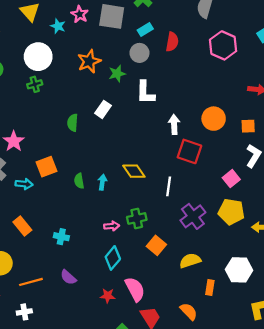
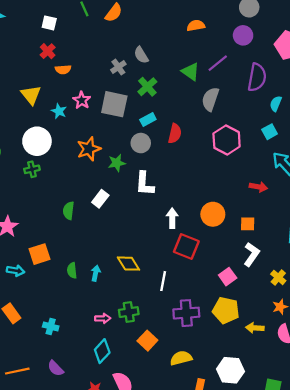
purple cross: (193, 216) -> (186, 313), turned 30

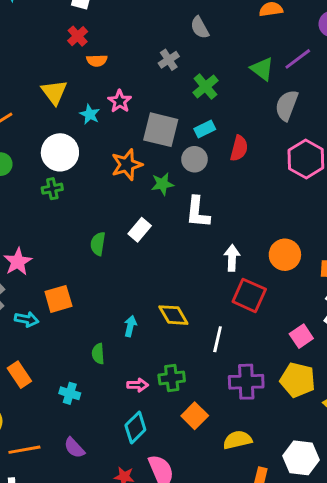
gray semicircle: (141, 55) -> (200, 28), moved
gray square: (114, 104) -> (161, 130), moved
green semicircle: (72, 270) -> (98, 354), moved

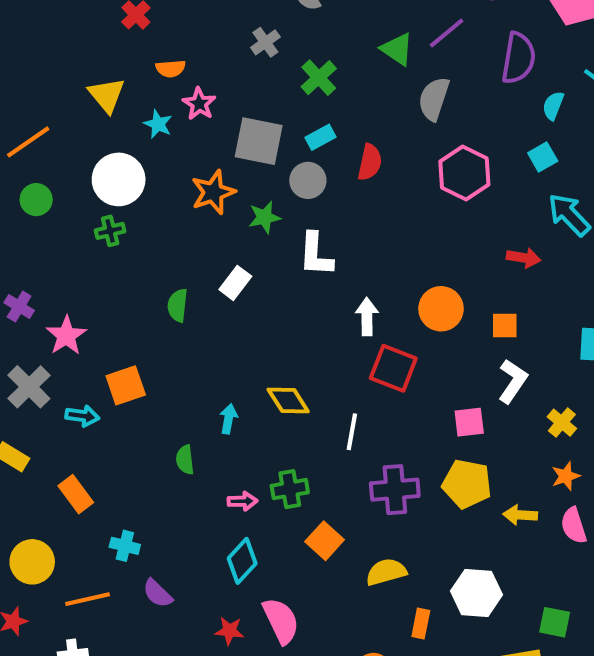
orange semicircle: (97, 60) -> (171, 69), moved
pink square: (301, 336) -> (469, 422), turned 30
cyan cross: (70, 393) -> (125, 546), moved

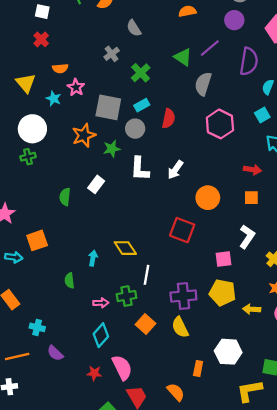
white arrow: (367, 317) -> (175, 170), moved, turned -144
orange square: (505, 326) -> (251, 198), moved
white line: (352, 432) -> (147, 275), moved
yellow semicircle: (386, 572) -> (180, 327), moved, turned -100

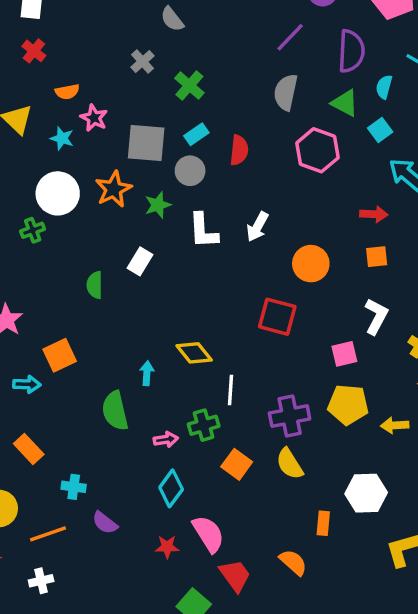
green triangle: (183, 57) -> (345, 103), moved
white circle: (32, 129) -> (58, 193), moved
green semicircle: (70, 281) -> (115, 411), size x1.6

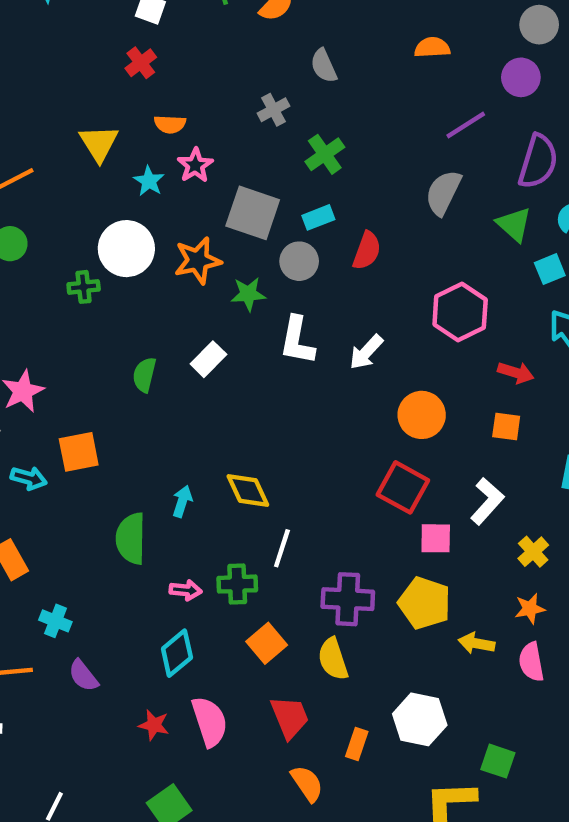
pink hexagon: (317, 150) -> (460, 312), moved
red square: (277, 317) -> (403, 487), moved
red trapezoid: (235, 575) -> (290, 717), moved

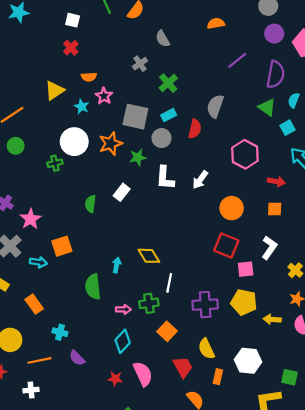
purple circle: (521, 77) -> (274, 34), moved
yellow triangle: (99, 143) -> (54, 90), turned 35
gray semicircle: (443, 193) -> (215, 106), moved
yellow semicircle: (333, 659) -> (206, 349), moved

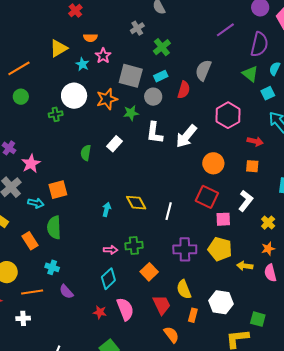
white arrow: (200, 180) -> (186, 136), size x1.4
white line: (169, 283) -> (169, 211), moved
green semicircle: (93, 287) -> (54, 228), moved

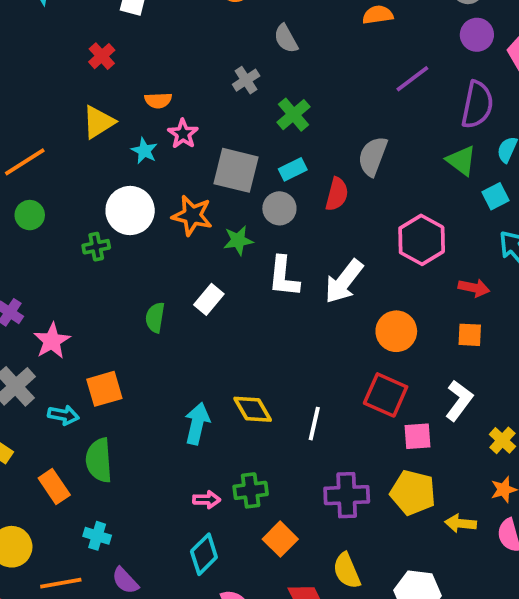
red cross: (75, 11) -> (102, 56), moved
orange star: (107, 99) -> (192, 215), turned 30
cyan arrow: (107, 209) -> (197, 424), size x1.5

